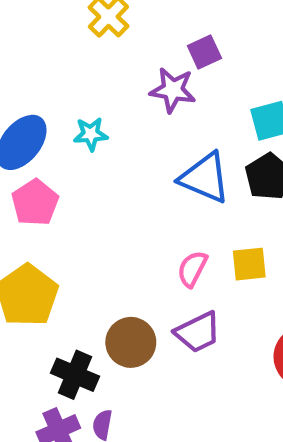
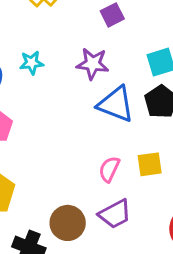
purple star: (173, 90) -> (93, 64), moved
cyan star: (91, 134) -> (32, 63), moved

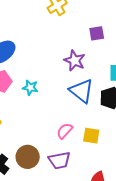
cyan star: (32, 63) -> (30, 88), moved

